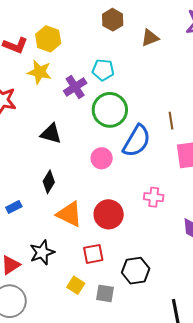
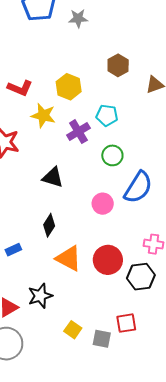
yellow hexagon: (48, 39) -> (69, 87), moved
green circle: (110, 110) -> (112, 155), size x0.6
red square: (93, 254) -> (126, 323), moved
black hexagon: (136, 271) -> (141, 277), moved

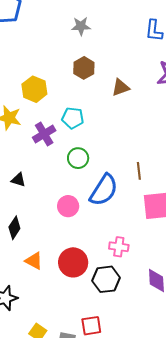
gray star: (78, 18) -> (81, 26), moved
black triangle: (53, 177) -> (18, 180), size x0.7
orange triangle: (69, 258) -> (34, 261), size x0.7

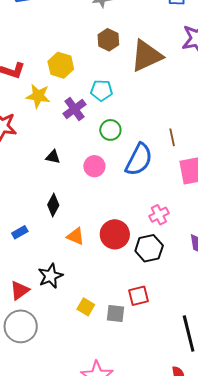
brown triangle: (121, 87) -> (146, 56), size x1.8
pink circle: (68, 206) -> (94, 166), moved
pink cross: (119, 247) -> (159, 215), turned -30

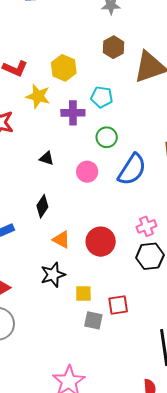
purple cross: (75, 109) -> (73, 113), turned 30
black hexagon: (149, 248) -> (150, 256), moved
black star: (50, 276) -> (53, 275), moved
yellow square: (86, 307) -> (83, 294), moved, turned -36

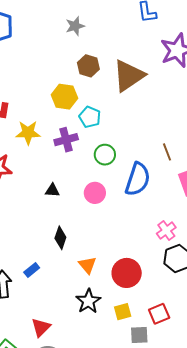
yellow hexagon: (64, 68) -> (64, 97), moved
cyan pentagon: (102, 97) -> (90, 117), turned 30
orange triangle: (61, 240) -> (88, 265), turned 36
red circle: (101, 242) -> (127, 273), moved

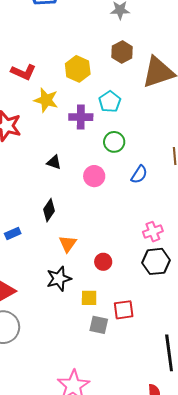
yellow hexagon: (64, 97) -> (78, 69), moved
blue semicircle: (138, 179) -> (139, 174), size x0.6
red circle: (127, 273) -> (103, 262), size x0.6

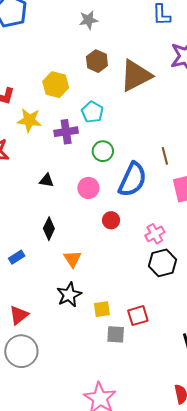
blue semicircle: (139, 174) -> (133, 180), size x1.8
red circle: (103, 262) -> (111, 220), moved

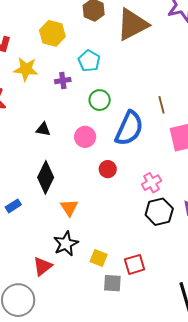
purple cross: (66, 132) -> (63, 81), size x0.7
black diamond: (49, 229) -> (46, 177), size x1.4
yellow square: (102, 309) -> (99, 258), turned 30
red triangle: (19, 315) -> (43, 266), moved

